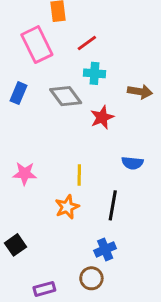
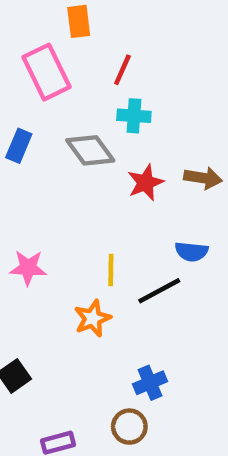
red line: (87, 43) -> (122, 70), turned -30
brown arrow: (140, 92) -> (203, 178), moved
black line: (113, 205) -> (159, 291), moved, turned 52

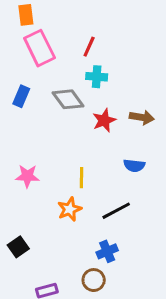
orange rectangle: (79, 21) -> (26, 15), moved
black line: (159, 291) -> (116, 211), moved

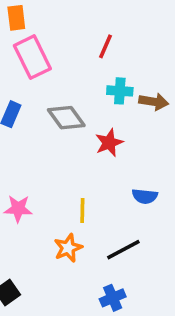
red line: (89, 47) -> (106, 46), moved
cyan cross: (97, 77) -> (120, 91), moved
brown arrow: (142, 117) -> (154, 102), moved

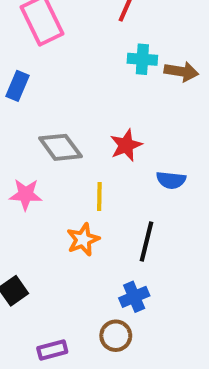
gray diamond: (66, 118) -> (60, 147), moved
red star: (109, 143) -> (126, 145), moved
black line: (123, 250) -> (146, 242), turned -48

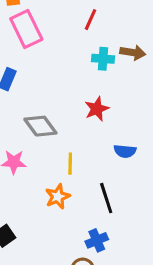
brown arrow: (181, 72) -> (133, 52), moved
red star: (126, 145) -> (97, 109), moved
black line: (146, 242) -> (106, 198), turned -32

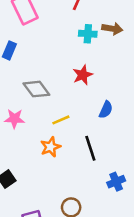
blue semicircle: (125, 151) -> (106, 110), turned -72
yellow line: (70, 164) -> (61, 120), turned 66
blue cross: (97, 240) -> (116, 182), moved

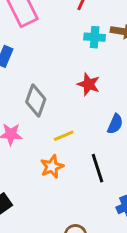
red star: (83, 75) -> (89, 84), turned -30
gray diamond: (36, 89) -> (36, 100), turned 56

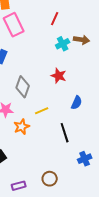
cyan cross: (95, 37) -> (63, 44), turned -32
orange star: (52, 167) -> (22, 127), moved

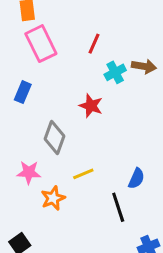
red line: (55, 19) -> (94, 44), moved
red star: (59, 76) -> (91, 106), moved
blue semicircle: (77, 103) -> (136, 178), moved

